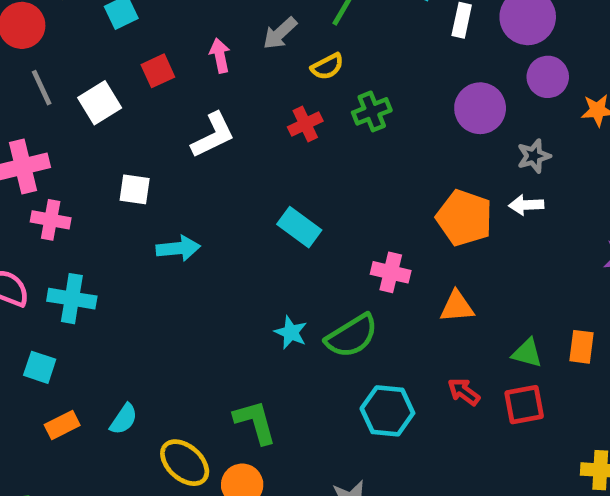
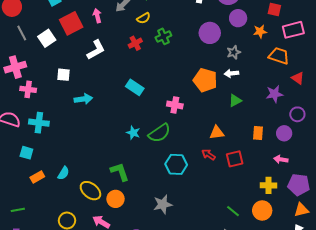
red square: (158, 71) -> (71, 23), size x1.6
orange triangle: (457, 307) -> (217, 133), moved
green triangle: (527, 353) -> (235, 101), moved, turned -40

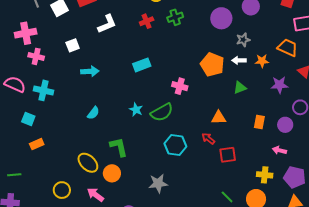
orange star: (260, 31) -> (262, 61), moved
white square: (63, 75) -> (73, 45), turned -32
cyan rectangle: (135, 87) -> (142, 65), turned -60
red square: (235, 159) -> (228, 155), moved
cyan semicircle: (63, 173) -> (93, 113), moved

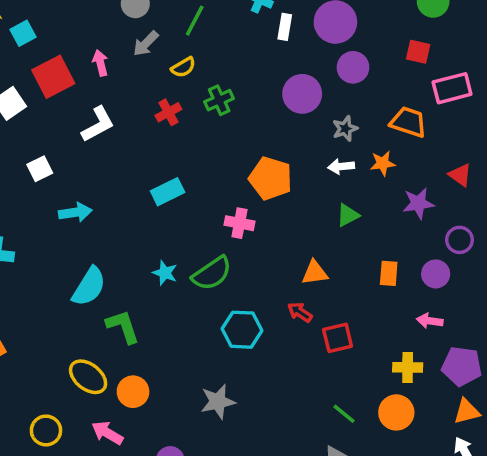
orange trapezoid: (288, 48) -> (408, 122), moved
orange pentagon: (212, 65) -> (271, 178), moved
cyan semicircle: (93, 113) -> (89, 287), size x1.6
green L-shape: (119, 147) -> (123, 327), moved

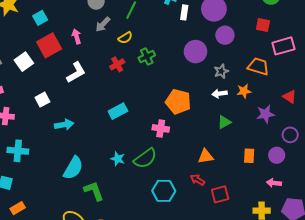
cyan square: (23, 33) -> (40, 18), moved

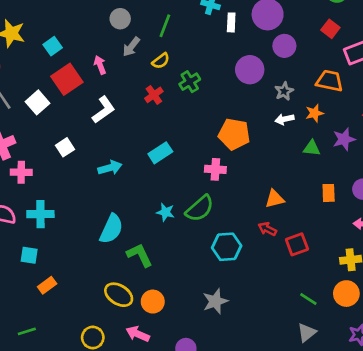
red square: (263, 25) -> (330, 29), turned 32
green triangle: (224, 122) -> (312, 148), moved, turned 40
cyan arrow: (64, 125) -> (110, 168), moved

